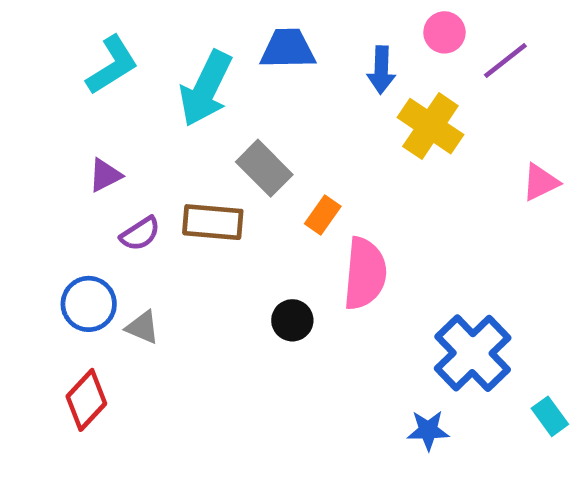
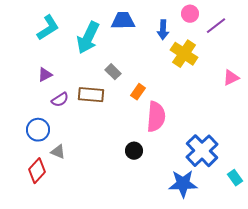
gray rectangle: (264, 168) -> (113, 72), size x0.7
black circle: (292, 320) -> (134, 151), moved
gray triangle: (143, 327) -> (58, 152), moved
blue star: (428, 430) -> (183, 184), size x1.6

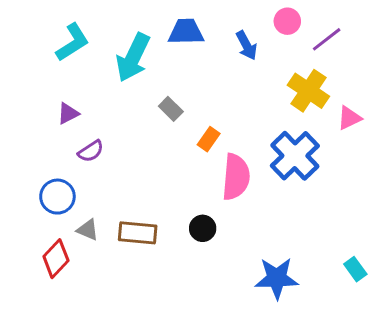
blue arrow: (163, 30) -> (246, 45), turned -30
yellow cross: (184, 54) -> (308, 91), moved
brown rectangle: (91, 95) -> (138, 233), moved
blue cross: (202, 151) -> (295, 156), moved

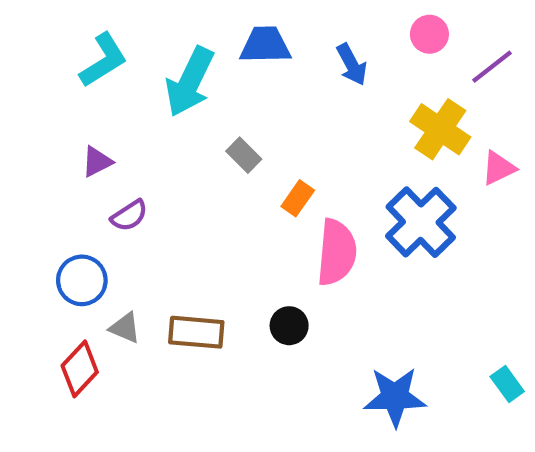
pink circle: (287, 21) -> (429, 34), moved
purple line: (327, 39) -> (492, 67), moved

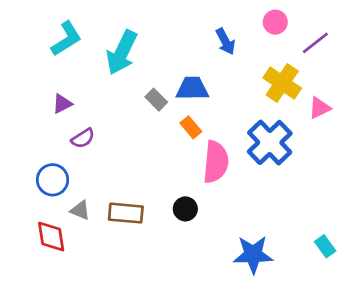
blue trapezoid: (265, 45) -> (192, 89), moved
orange rectangle: (298, 198) -> (191, 127), turned -75
red diamond: (80, 369) -> (51, 237), turned -52

